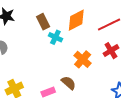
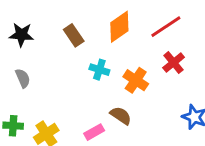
cyan cross: (55, 37) -> (99, 70), moved

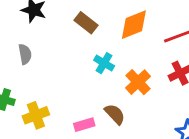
brown rectangle: (74, 35) -> (86, 23), turned -30

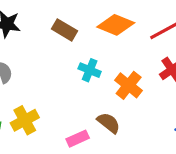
orange diamond: (134, 25) -> (116, 25), turned 52
yellow cross: (36, 115) -> (25, 120), moved

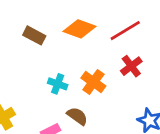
cyan cross: (90, 70) -> (58, 84), moved

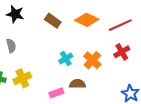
cyan cross: (58, 84) -> (66, 58), turned 32
brown semicircle: (77, 116) -> (77, 84), turned -42

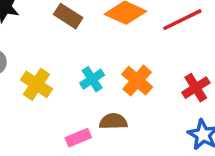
red cross: (122, 52) -> (196, 88), moved
yellow cross: (22, 78) -> (37, 84), moved, turned -30

